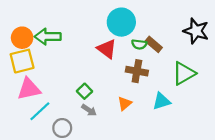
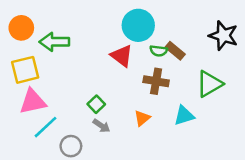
orange circle: (22, 38) -> (21, 28), moved

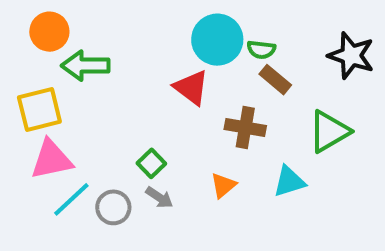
orange circle: (21, 28) -> (49, 32), moved
green semicircle: (159, 51) -> (261, 50), moved
gray circle: (71, 146) -> (113, 207), moved

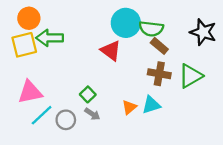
green semicircle: (261, 50) -> (151, 29), size x1.5
yellow square: (39, 110) -> (24, 45), moved
brown cross: (245, 127) -> (159, 74), moved
cyan triangle: (289, 181) -> (151, 105), moved

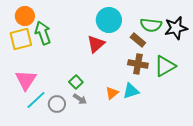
green semicircle: (151, 29) -> (151, 25), moved
black star: (203, 32) -> (176, 28), turned -30
green arrow: (50, 38) -> (43, 33), turned 70
red triangle: (111, 51) -> (96, 44), turned 42
pink triangle: (30, 92) -> (26, 80), turned -45

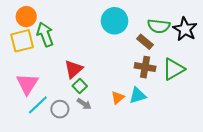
black star: (176, 28) -> (185, 29), turned -30
red triangle: (96, 44) -> (74, 69), moved

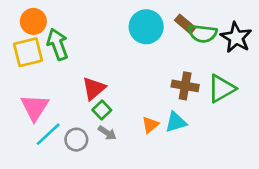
brown rectangle: (145, 42) -> (185, 24), moved

